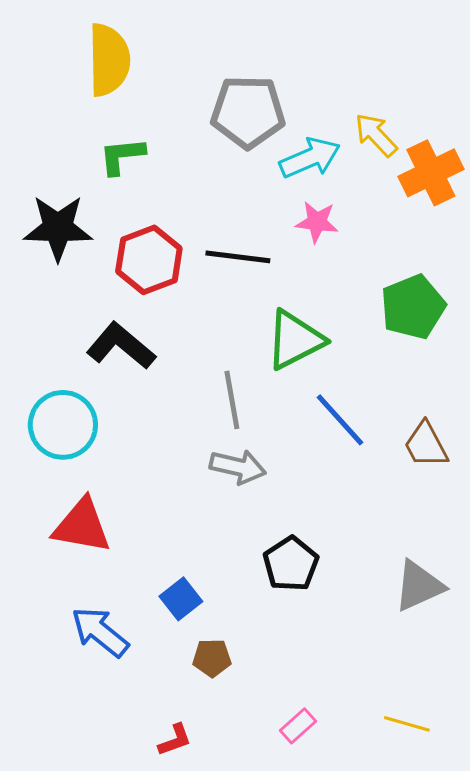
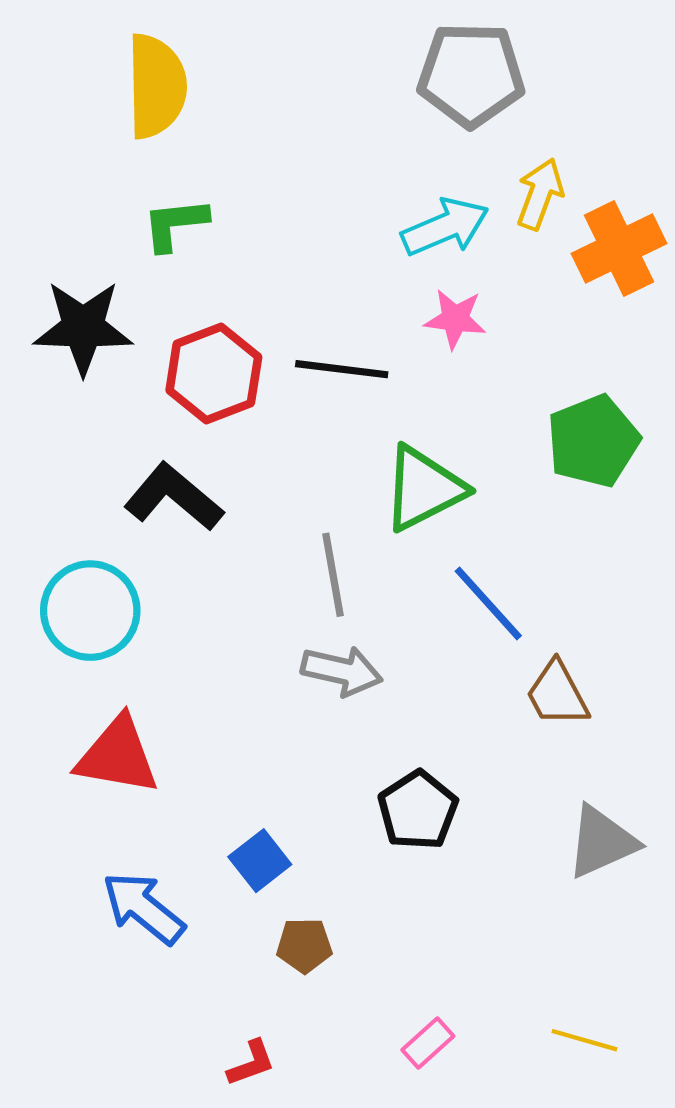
gray pentagon: (248, 112) -> (471, 75), moved
yellow arrow: (376, 135) -> (540, 194), turned 63
brown trapezoid: (426, 445) -> (557, 694), moved

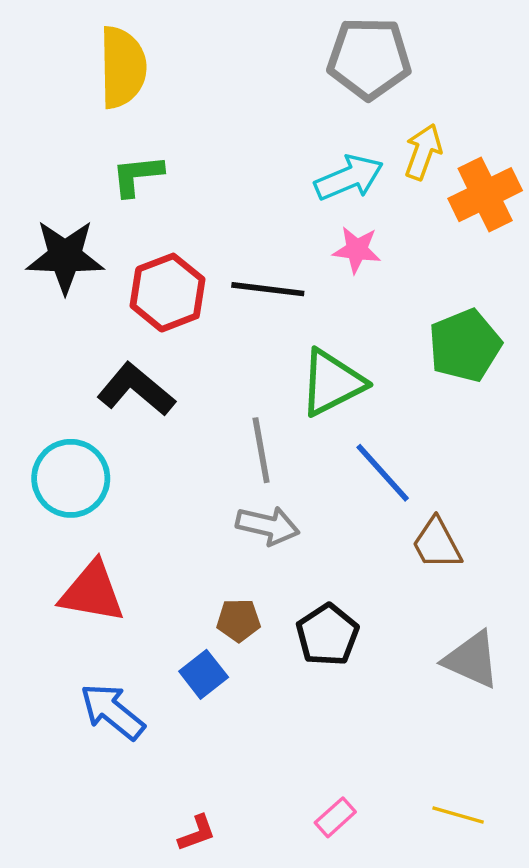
gray triangle: (602, 842) -> (472, 660), turned 48
brown pentagon: (304, 945) -> (238, 620), moved

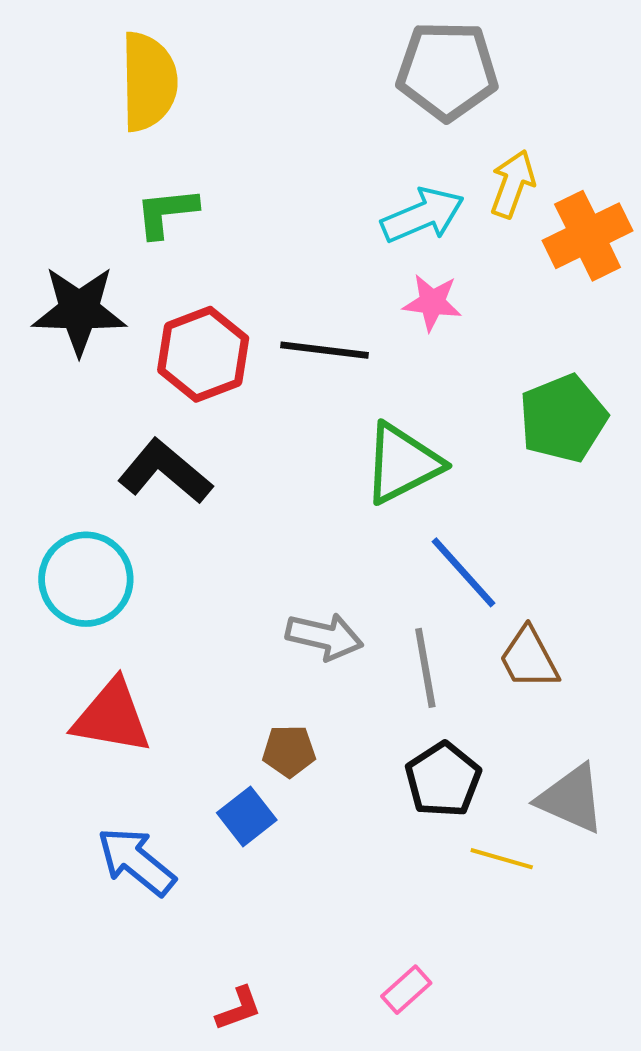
gray line: (261, 450) -> (425, 668), moved
black pentagon: (327, 635) -> (443, 780), moved
yellow line: (458, 815) -> (502, 859), moved

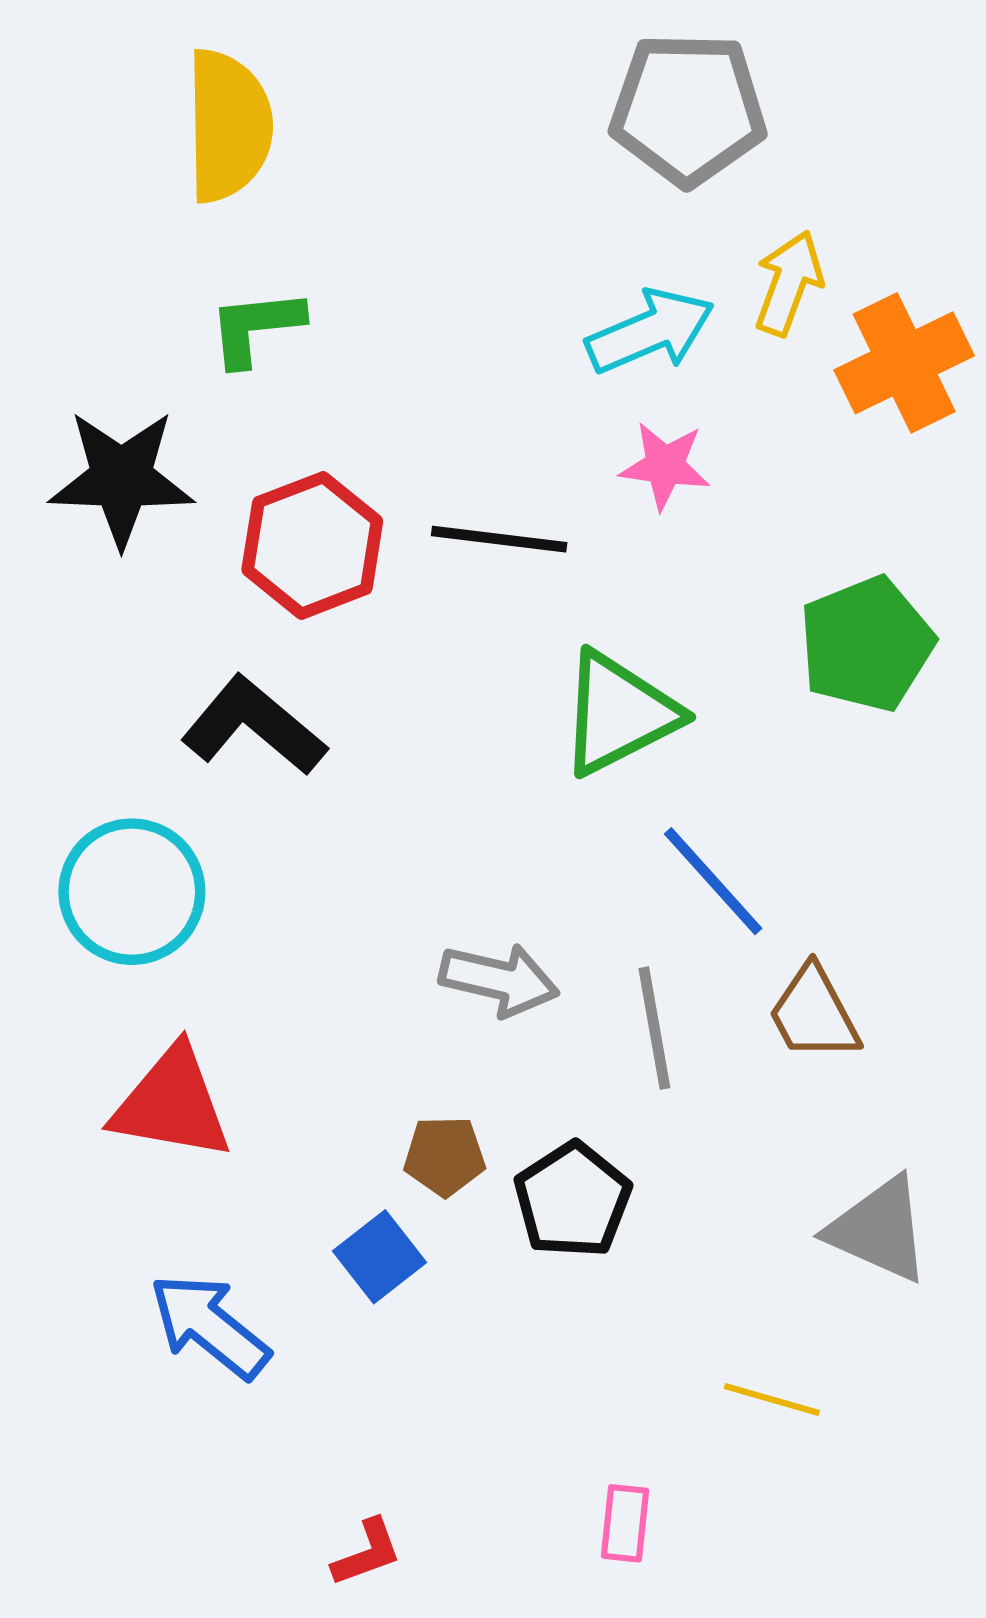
black pentagon: (443, 780) -> (573, 1200), moved
yellow line: (502, 859) -> (772, 1399), moved
pink rectangle: (406, 990) -> (625, 1523), turned -42

